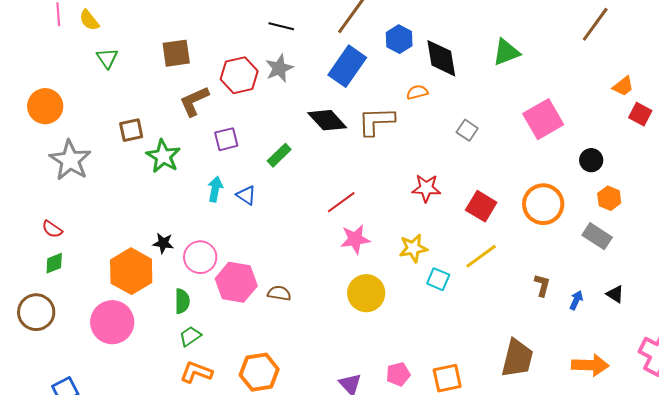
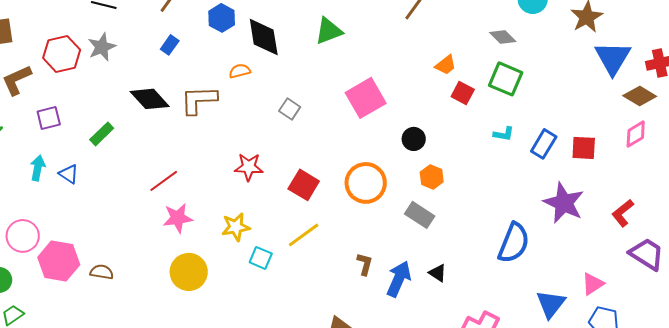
blue rectangle: (347, 66) -> (170, 45), size x0.5
blue arrow: (576, 300) -> (399, 279), size x1.8

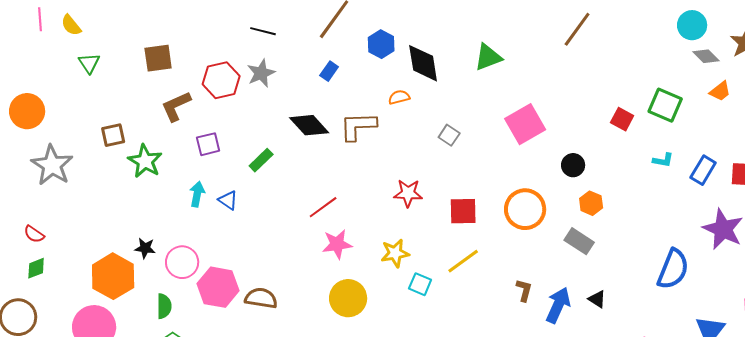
gray diamond: (503, 37) -> (706, 56), moved
orange trapezoid: (446, 65) -> (720, 91), moved
red square: (304, 185) -> (463, 211), turned -32
brown semicircle: (102, 272) -> (261, 298), size x1.4

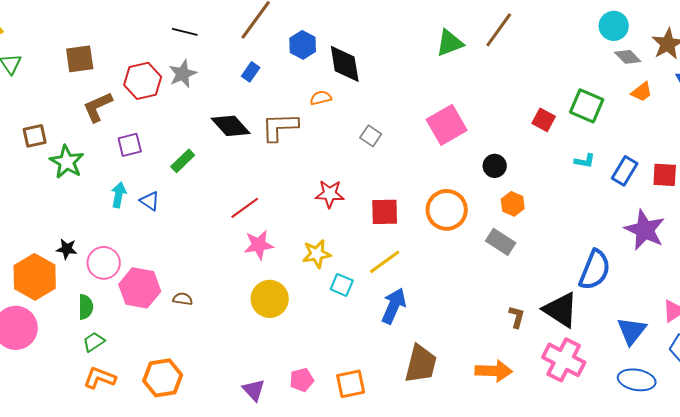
green triangle: (488, 57) -> (450, 43), moved
brown L-shape: (524, 290) -> (517, 317), moved
brown semicircle: (261, 298) -> (183, 299), size x0.6
black triangle: (597, 299) -> (561, 310), moved, size x2.0
blue arrow: (558, 305) -> (394, 306), moved

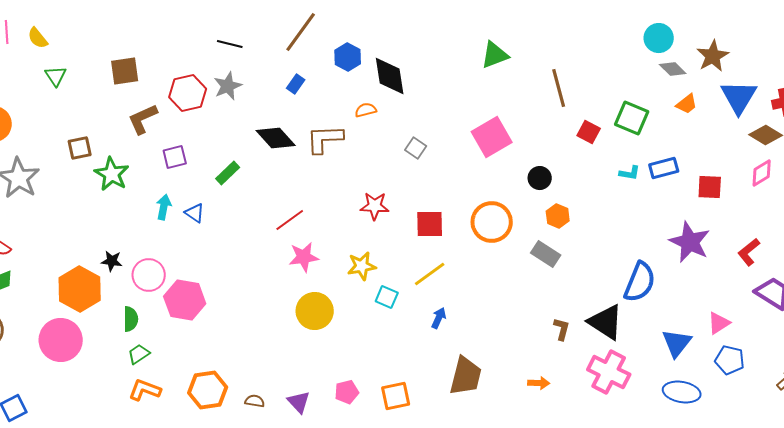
brown line: (499, 30) -> (559, 88), moved, turned -51
blue rectangle: (625, 171) -> (664, 168), moved, turned 44
brown semicircle: (183, 299) -> (255, 401), moved
blue arrow: (394, 306) -> (439, 318), size x0.6
orange arrow: (494, 371) -> (539, 383), size x0.6

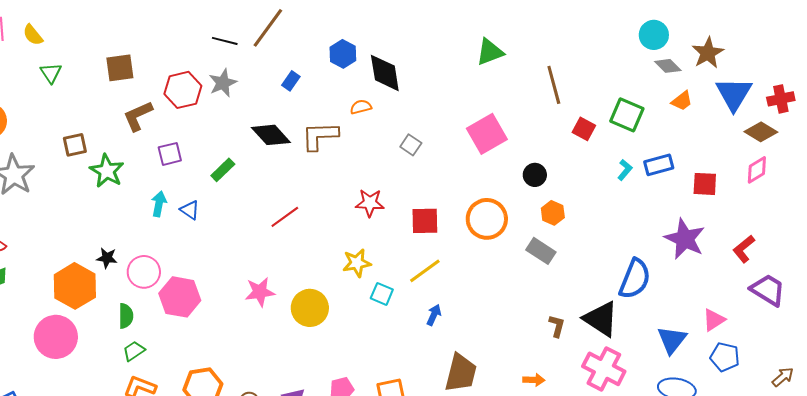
brown line: (301, 32) -> (268, 28), moved
cyan L-shape: (630, 173) -> (625, 170), turned -60
pink star: (304, 257) -> (260, 292), moved

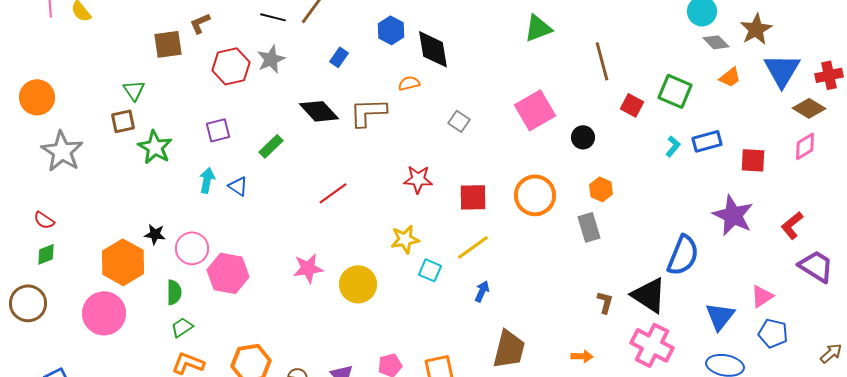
green triangle: (51, 73) -> (134, 90), moved
brown L-shape: (138, 116) -> (200, 23), moved, size x0.7
black circle: (535, 175) -> (583, 137), moved
gray rectangle: (541, 251) -> (589, 227), turned 40

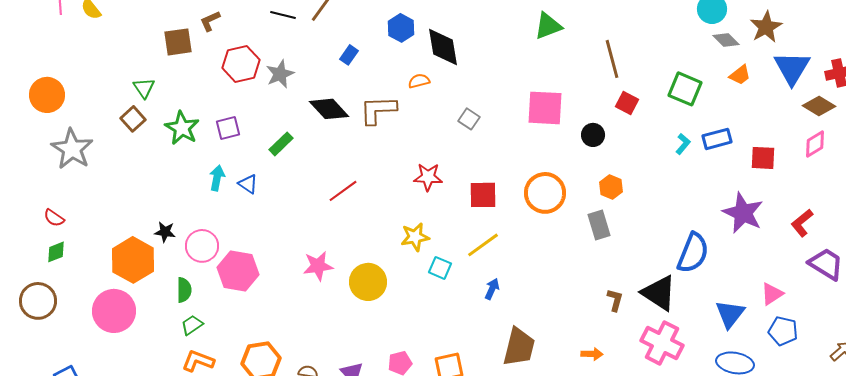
gray star: (271, 59) -> (280, 74), moved
red square: (632, 105) -> (627, 103), moved
pink square: (535, 110) -> (545, 108), turned 33
brown square: (123, 121) -> (133, 119), turned -30
green star: (155, 147) -> (182, 128), moved

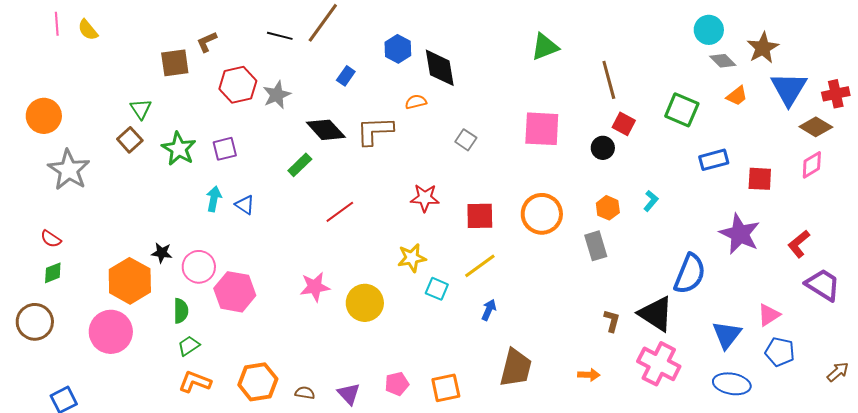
black circle: (593, 135) -> (603, 148), moved
green rectangle: (281, 144) -> (300, 165), moved
cyan L-shape: (683, 144) -> (651, 201), moved

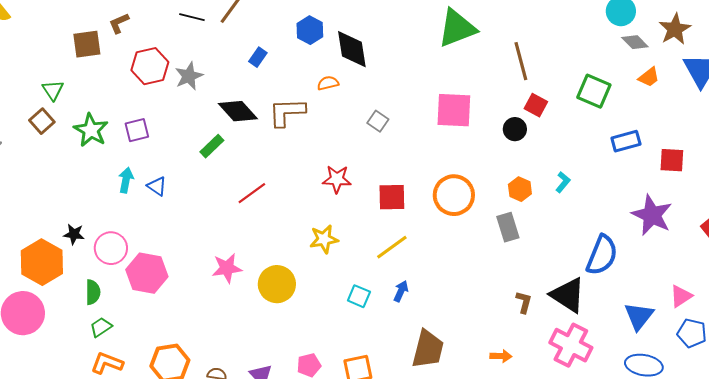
green triangle: (545, 47) -> (457, 28), size x1.4
cyan square: (437, 289) -> (359, 296), moved

